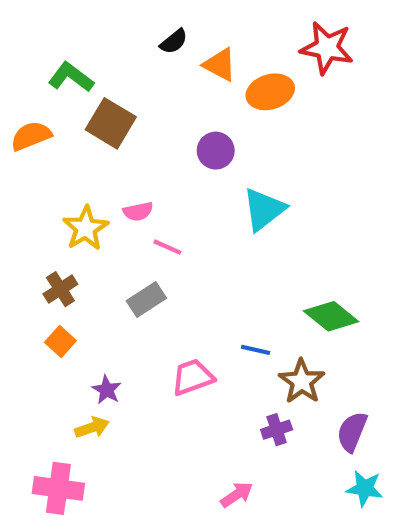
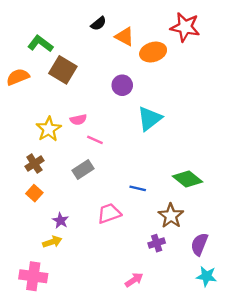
blue line: (256, 350) -> (138, 188), moved

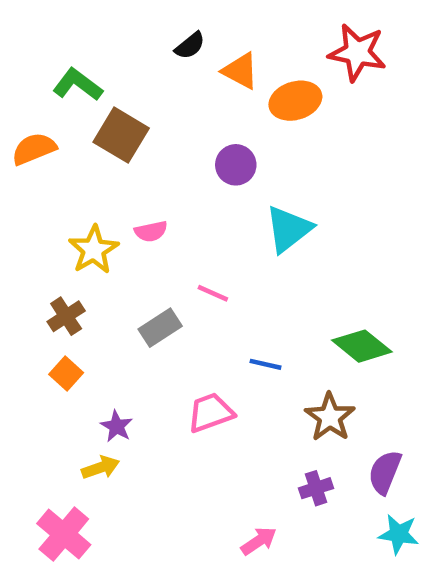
pink line: (95, 140) -> (213, 293), moved
purple cross: (157, 243) -> (316, 488), moved
pink cross: (33, 276) -> (64, 534), turned 32

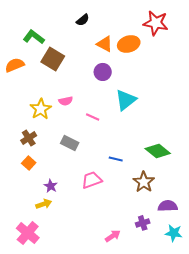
orange triangle: (240, 71) -> (105, 44), moved
pink line: (213, 293) -> (93, 117), moved
gray rectangle: (160, 328) -> (70, 143), turned 60
purple semicircle: (385, 472) -> (168, 206), turned 66
purple cross: (316, 488) -> (143, 223), moved

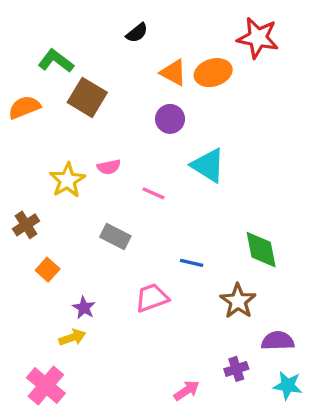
cyan triangle: (126, 100) -> (208, 165), turned -50
brown cross: (29, 138) -> (26, 225), moved
green diamond: (158, 151) -> (261, 250), turned 40

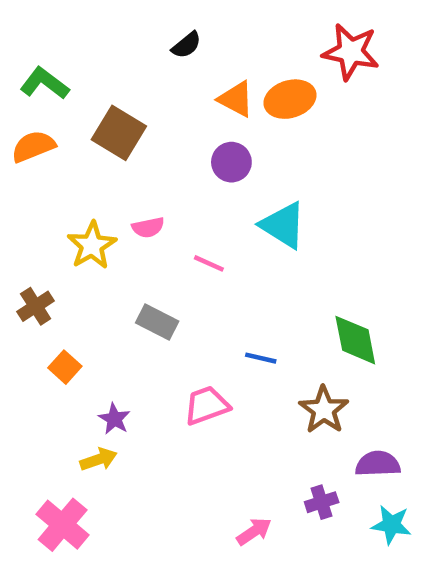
green L-shape: (56, 61) -> (45, 83), moved

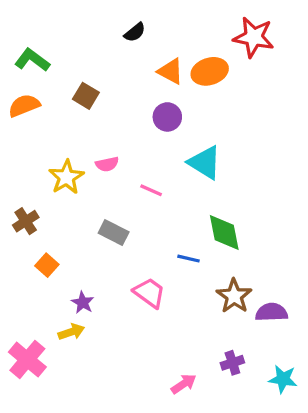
brown square: (119, 133) -> (86, 96), size x0.7
green diamond: (355, 340) -> (224, 233), moved
pink trapezoid: (207, 405) -> (149, 293), turned 56
purple semicircle: (378, 464) -> (272, 312), moved
pink cross: (63, 525) -> (27, 360), moved

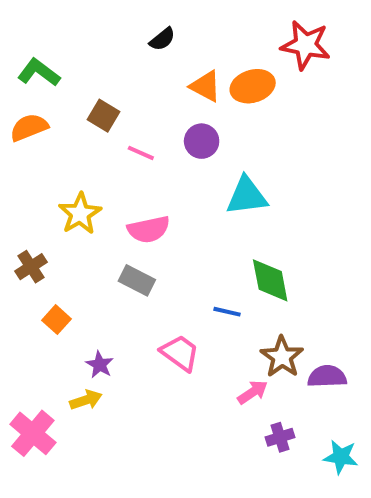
cyan triangle: (205, 163) -> (247, 196), turned -39
pink semicircle: (107, 164) -> (149, 229), moved, size x1.5
pink line: (151, 190) -> (141, 153), moved
pink arrow: (184, 384) -> (253, 392), moved

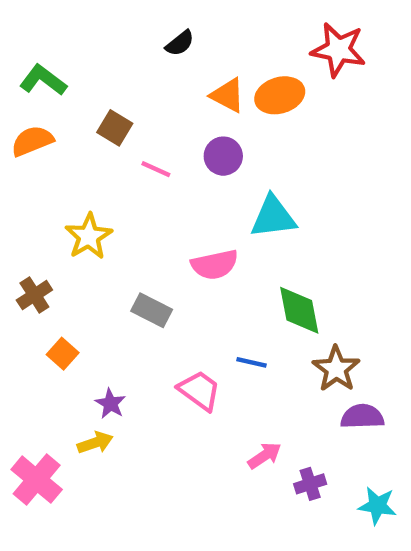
pink semicircle: (149, 229) -> (215, 265), moved
blue line: (227, 312) -> (252, 362), moved
brown star: (282, 357) -> (336, 369), moved
pink arrow: (253, 392) -> (265, 456), moved

